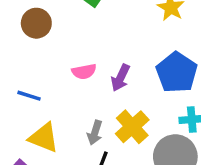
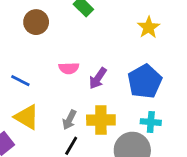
yellow cross: (132, 127) -> (101, 120), turned 32

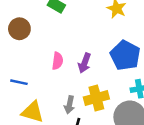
pink semicircle: (69, 68) -> (57, 61), turned -66

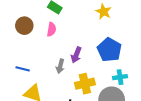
pink semicircle: (57, 61) -> (51, 29), moved
gray arrow: (69, 105) -> (60, 66), moved

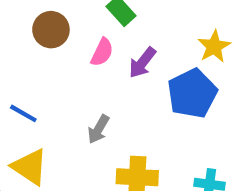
blue pentagon: (109, 50) -> (192, 93), moved
purple arrow: (76, 55) -> (142, 63), moved

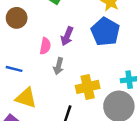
pink semicircle: (102, 52) -> (45, 46), moved
purple arrow: (142, 63) -> (67, 36), moved

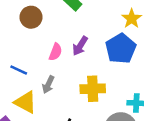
gray arrow: (59, 66) -> (48, 85), moved
yellow cross: (88, 87) -> (93, 89), moved

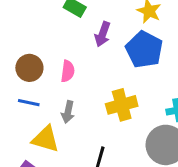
brown circle: (31, 17) -> (29, 68), moved
purple arrow: (80, 46) -> (103, 34), moved

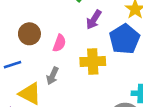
blue line: (29, 103) -> (12, 65), moved, turned -42
yellow cross: (122, 105) -> (93, 62), moved

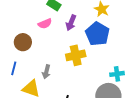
pink semicircle: (59, 43) -> (45, 24), moved, turned 56
blue line: (12, 65) -> (14, 68), turned -48

